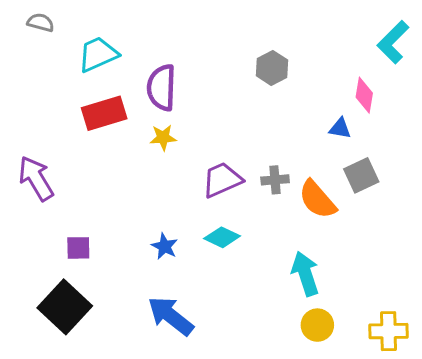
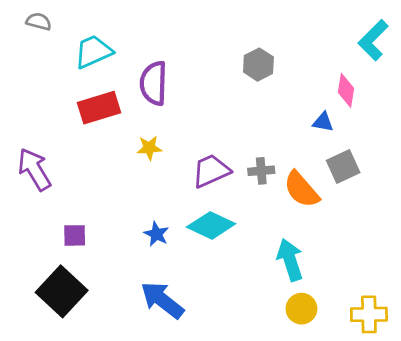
yellow star: (163, 137) -> (149, 148), moved
cyan diamond: (222, 237) -> (211, 225), size x1.4

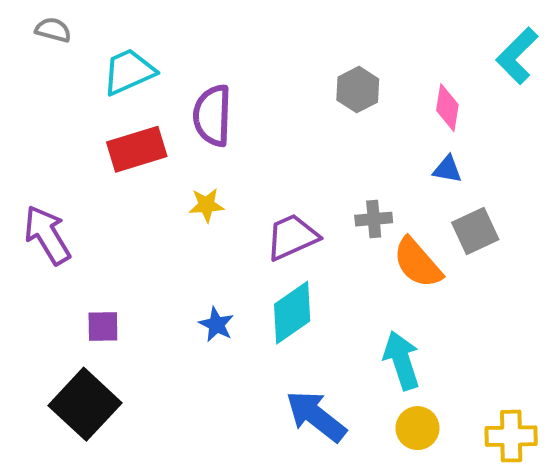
pink diamond: (346, 90) -> (447, 108), moved
gray cross: (261, 171) -> (374, 219), moved
cyan diamond: (211, 225) -> (292, 313), turned -60
blue arrow: (162, 300) -> (316, 416), moved

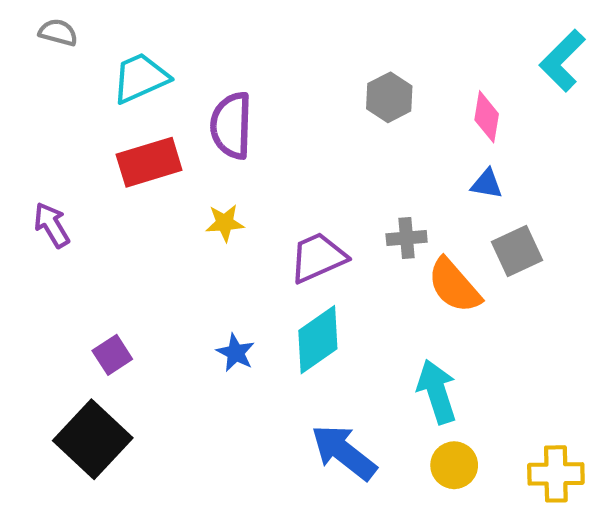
purple arrow: (47, 235) -> (52, 225), moved, size x0.7
purple square: (103, 327) -> (112, 355), turned -32

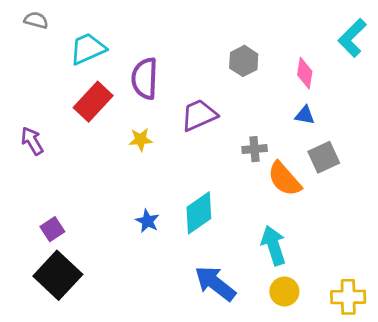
red rectangle: (149, 162) -> (93, 102), turned -30
purple trapezoid: (318, 257) -> (199, 115), moved
purple square: (112, 355) -> (52, 229), moved

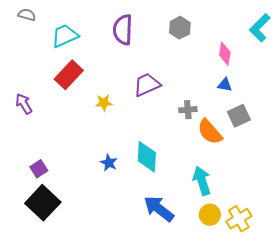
gray hexagon: (244, 61) -> (180, 28), moved
purple semicircle: (145, 79) -> (123, 30), moved
cyan diamond: (199, 213) -> (147, 157), turned -52
yellow cross: (348, 297) -> (239, 219), moved, turned -30

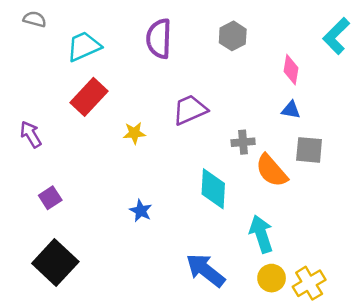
gray square: (239, 116) -> (309, 150), turned 30
cyan diamond: (147, 157) -> (213, 189), moved
purple square: (39, 169) -> (50, 198), moved

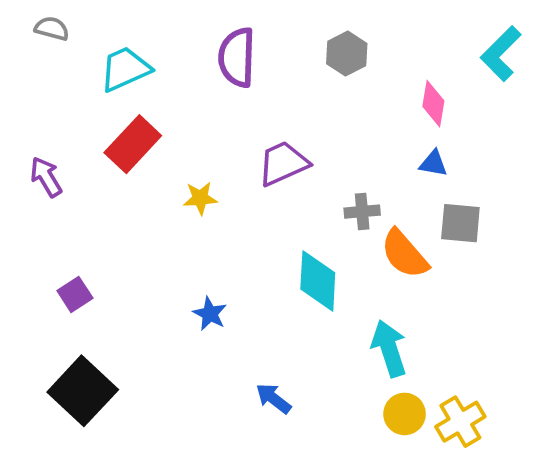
purple arrow: (31, 134) -> (46, 177), moved
blue arrow: (206, 270) -> (273, 399), moved, size x0.6

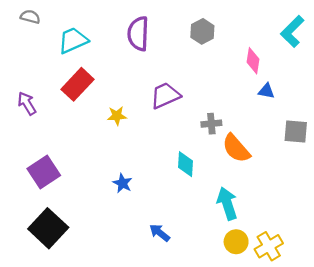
blue triangle: (433, 163) -> (266, 91), moved
gray square: (460, 223) -> (296, 131), moved
cyan diamond: (318, 281) -> (185, 164), size x0.7
purple square: (75, 294) -> (44, 172), size x1.6

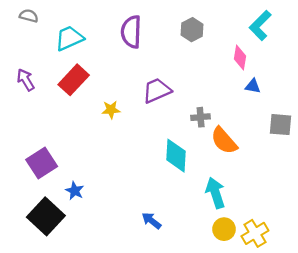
cyan L-shape: (292, 31) -> (260, 25), moved
purple arrow: (27, 103) -> (26, 80), moved
cyan diamond: (185, 164) -> (176, 156), size x1.4
blue star: (122, 183) -> (75, 191), moved

